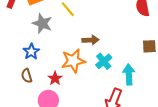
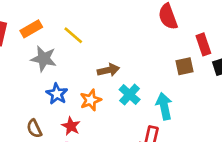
blue star: (31, 52) -> (57, 94), moved
orange star: (73, 61) -> (91, 100), size x0.7

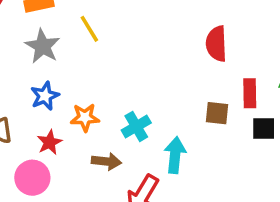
brown arrow: (108, 70) -> (106, 161), moved

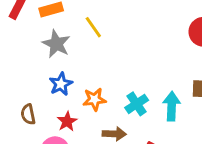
cyan arrow: (175, 155) -> (172, 106), moved

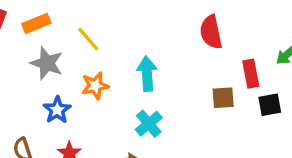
orange star: (94, 99) -> (95, 86), moved
cyan arrow: (172, 106) -> (147, 74), moved

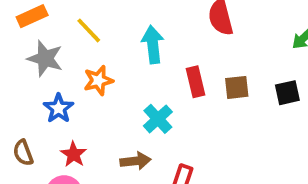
cyan arrow: (147, 74) -> (153, 44), moved
red rectangle: (251, 74) -> (195, 82), moved

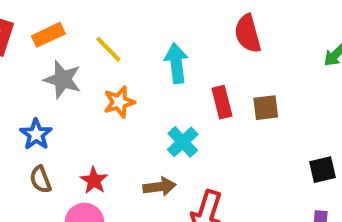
black square: (287, 93) -> (323, 170), moved
blue star: (58, 108) -> (36, 134), moved

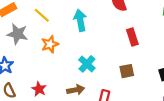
red rectangle: (222, 102) -> (132, 37), moved
brown square: (266, 108) -> (127, 71), moved

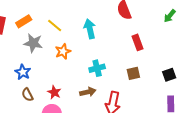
cyan cross: (87, 64) -> (97, 68), turned 35

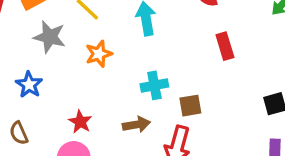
brown square: (133, 73) -> (190, 106), moved
brown semicircle: (27, 95) -> (19, 133), moved

